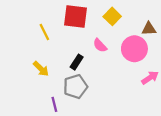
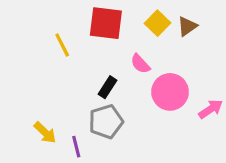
brown triangle: (149, 29) -> (187, 26), moved, turned -32
pink circle: (134, 49) -> (170, 92), moved
yellow arrow: (41, 69) -> (45, 133), moved

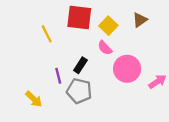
yellow square: (158, 23) -> (108, 26), moved
gray pentagon: (106, 122) -> (79, 91), turned 30
purple line: (76, 147) -> (58, 76), moved

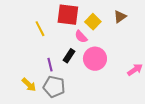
pink semicircle: (105, 48) -> (81, 37), moved
pink circle: (127, 69) -> (95, 59), moved
gray pentagon: (79, 91) -> (54, 87), moved

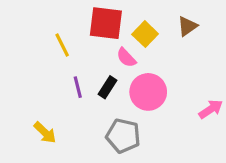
purple line: (50, 65) -> (78, 87), moved
gray pentagon: (54, 87) -> (123, 136), moved

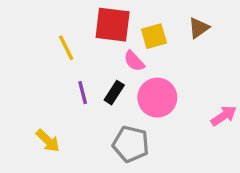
yellow square: (145, 34) -> (154, 36), turned 30

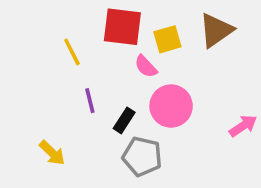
brown triangle: (199, 28) -> (216, 30), size x1.5
black rectangle: (114, 93) -> (124, 120), moved

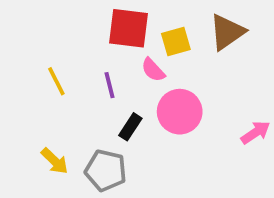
yellow line: (72, 52) -> (56, 81), moved
purple line: (90, 101) -> (109, 85), moved
gray pentagon: (142, 156) -> (106, 170), moved

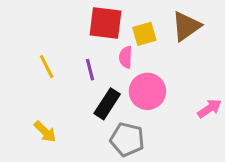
pink semicircle: (153, 70) -> (126, 57), turned 45
black rectangle: (130, 127) -> (107, 104), size x1.4
gray pentagon: (106, 170) -> (127, 139), moved

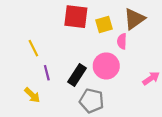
pink semicircle: (126, 57) -> (122, 41), moved
purple line: (90, 70) -> (47, 73), moved

